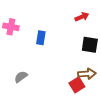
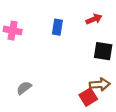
blue rectangle: (41, 38) -> (57, 27), moved

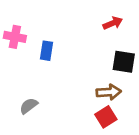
blue rectangle: (57, 27) -> (47, 51), moved
brown arrow: (100, 84) -> (109, 92), moved

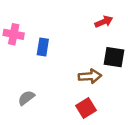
brown arrow: (109, 92) -> (90, 76), moved
red square: (106, 117) -> (86, 108), moved

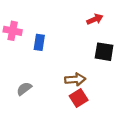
brown arrow: (90, 76) -> (75, 79), moved

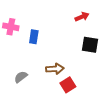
brown arrow: (75, 79) -> (55, 69), moved

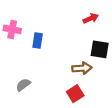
brown arrow: (55, 69) -> (82, 68), moved

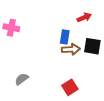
blue rectangle: (38, 41) -> (65, 37), moved
brown arrow: (82, 68) -> (71, 49), moved

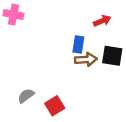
pink cross: (11, 28) -> (13, 15), moved
red square: (70, 87) -> (55, 106), moved

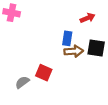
red square: (55, 106) -> (44, 73), moved, turned -35

